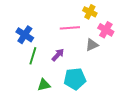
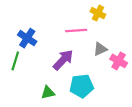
pink cross: (106, 30) -> (119, 61), moved
purple arrow: (58, 55) -> (63, 60), size x1.5
green line: (33, 56) -> (15, 61), moved

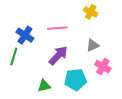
pink line: (76, 30) -> (57, 28), moved
pink cross: (119, 61) -> (103, 67), moved

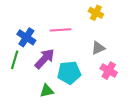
purple arrow: (58, 55) -> (45, 59), moved
cyan pentagon: (76, 80) -> (69, 73), moved

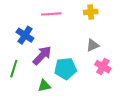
yellow cross: (96, 13) -> (91, 12), turned -32
pink line: (61, 30) -> (51, 14), moved
green line: (15, 60) -> (14, 69), moved

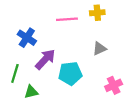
pink line: (51, 14) -> (67, 19), moved
pink cross: (103, 67) -> (114, 85), moved, turned 35
green triangle: (44, 86) -> (31, 92), moved

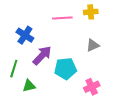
pink cross: (114, 85) -> (92, 87), moved

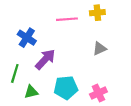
cyan pentagon: (65, 69) -> (66, 88), moved

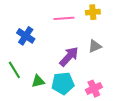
purple arrow: (45, 59) -> (69, 57), moved
green line: (15, 73) -> (14, 70), turned -48
green triangle: (31, 92) -> (38, 81), moved

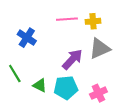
yellow cross: (93, 12) -> (93, 21), moved
gray triangle: (95, 46) -> (100, 48), size x1.5
green triangle: (38, 81) -> (40, 85), turned 40

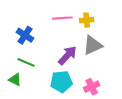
green line: (15, 73) -> (26, 62), moved, turned -36
green triangle: (40, 85) -> (15, 80), moved

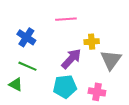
yellow cross: (87, 20) -> (92, 42), moved
gray triangle: (93, 45) -> (111, 60), moved, turned -30
pink cross: (92, 87) -> (97, 92), turned 35

